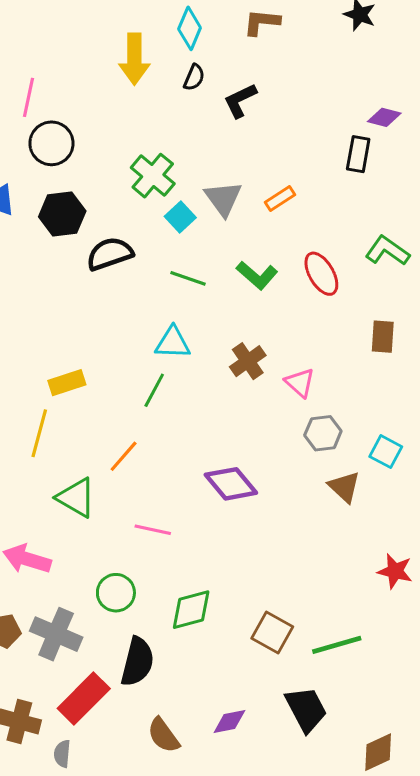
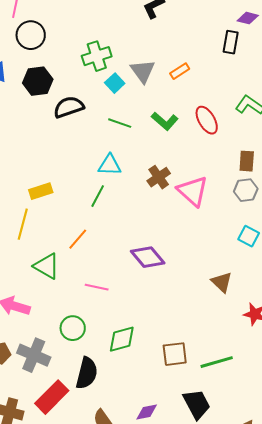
green cross: (153, 176) -> (97, 56), turned 32
pink triangle: (300, 383) -> (193, 191), size x1.6
gray hexagon: (323, 433) -> (246, 190), moved
brown triangle: (344, 487) -> (222, 282), moved
brown square: (272, 633) -> (175, 354), turned -36

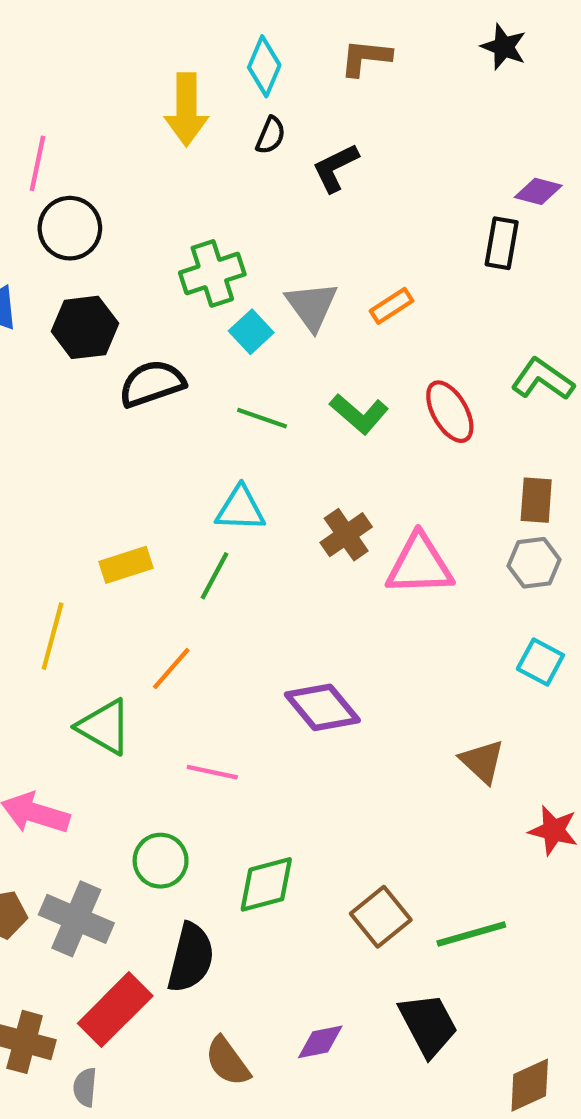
yellow rectangle: (41, 191) -> (126, 565), moved
pink triangle: (193, 191) -> (420, 565), turned -44
brown square: (175, 354) -> (381, 917), turned -32

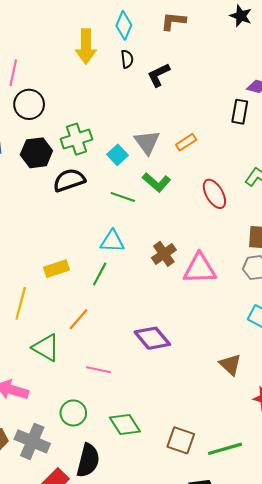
black semicircle: (271, 135) -> (127, 59), turned -30
green cross: (212, 273) -> (76, 139), moved
green L-shape: (359, 414) -> (157, 182), moved
green diamond: (266, 884) -> (125, 425), turned 72
brown square: (381, 917) -> (181, 440), turned -32

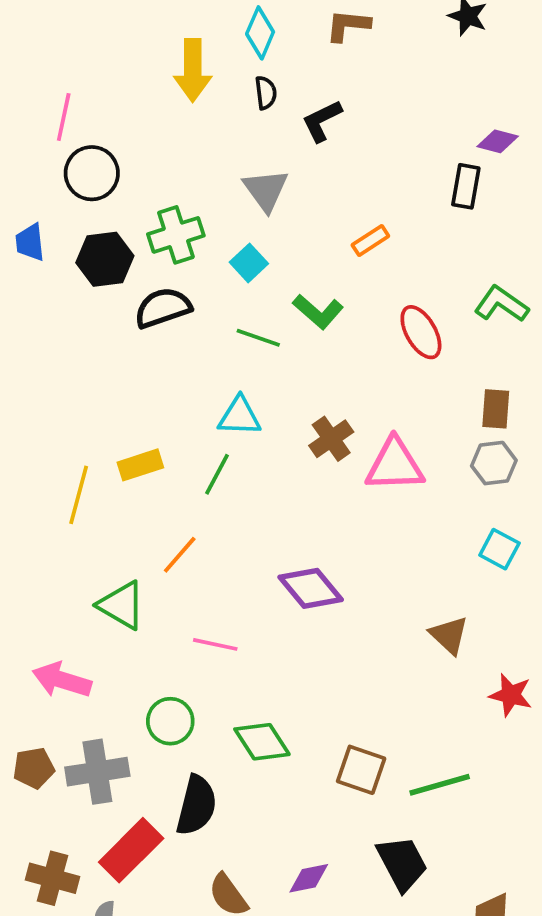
gray triangle: (147, 142) -> (266, 190), moved
yellow line: (21, 303) -> (79, 495), moved
gray cross: (32, 441) -> (97, 772), turned -32

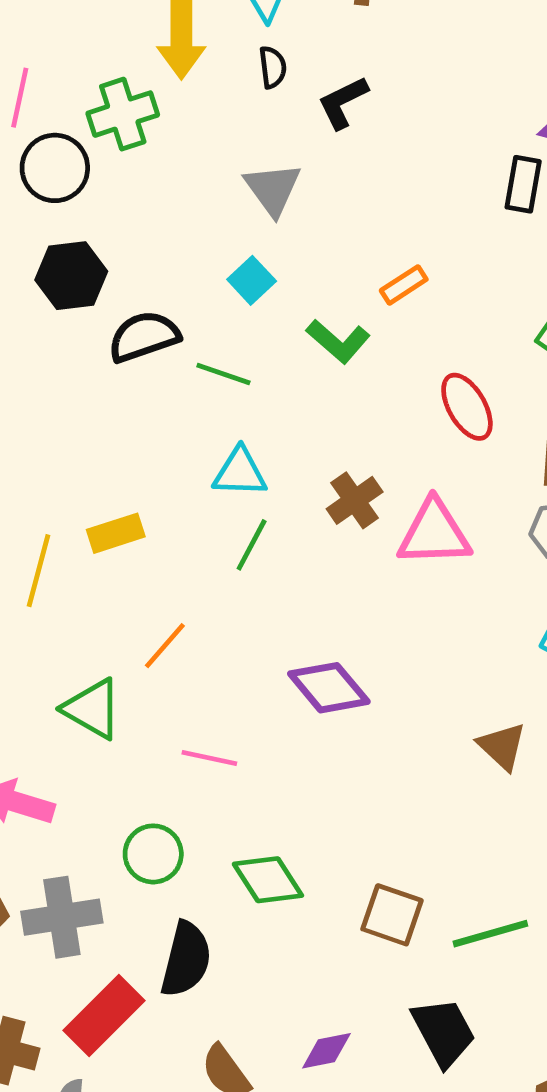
green cross: (176, 235) -> (123, 114), moved
orange rectangle: (370, 241) -> (404, 285), moved
red ellipse: (421, 332) -> (467, 407), moved
green line: (258, 338) -> (223, 374), moved
green line: (217, 474) -> (252, 545), moved

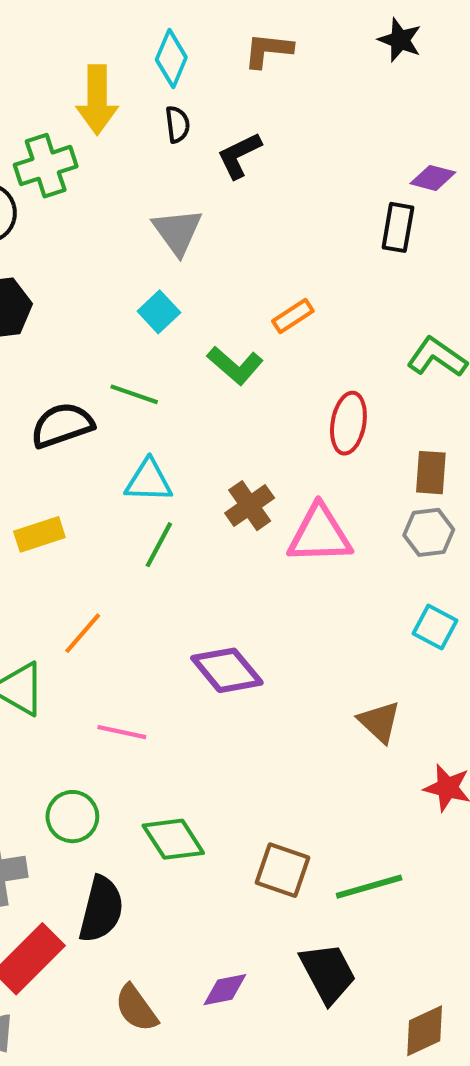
black semicircle: (144, 337) -> (62, 425), moved
red ellipse: (467, 407) -> (348, 423), turned 40

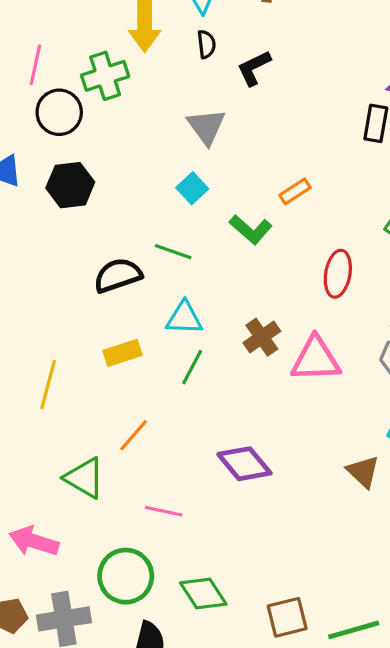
yellow rectangle: (39, 534) -> (123, 353), moved
brown triangle: (379, 722) -> (363, 472), moved
green circle: (72, 817) -> (126, 576), size x1.4
brown square: (283, 870) -> (287, 617), turned -33

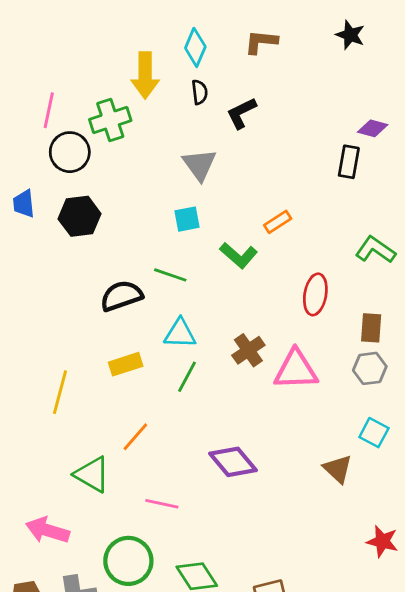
cyan square: (192, 188) -> (187, 219), turned 32

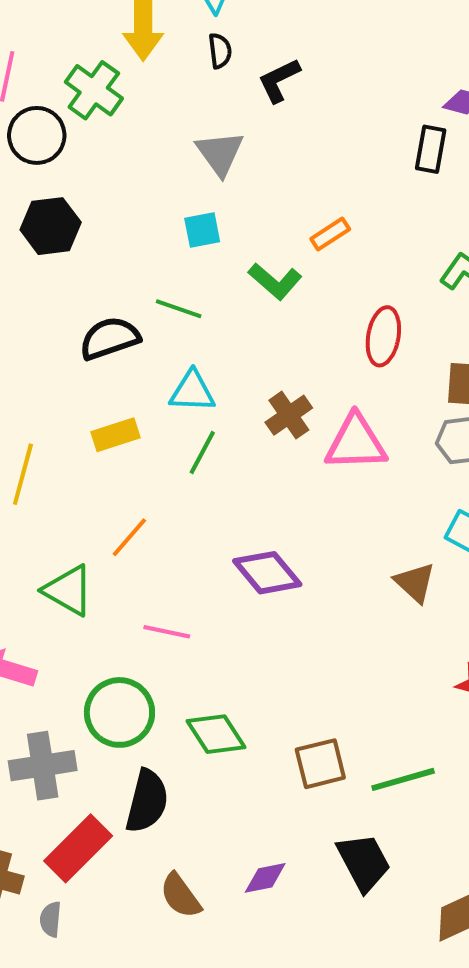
green cross: (110, 120) -> (94, 90), turned -36

